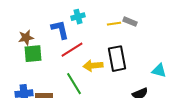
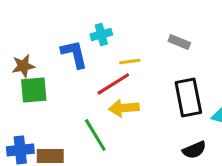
yellow line: (114, 24) -> (130, 61), moved
red line: (72, 50) -> (113, 84), moved
black rectangle: (117, 59) -> (188, 97), moved

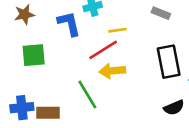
brown star: (23, 66) -> (24, 14), moved

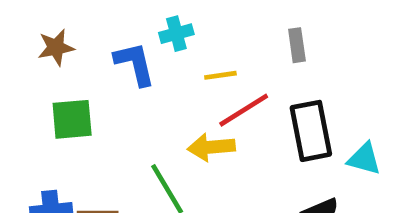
gray rectangle: (161, 13) -> (297, 45), turned 60
red line: (103, 50) -> (244, 110), moved

